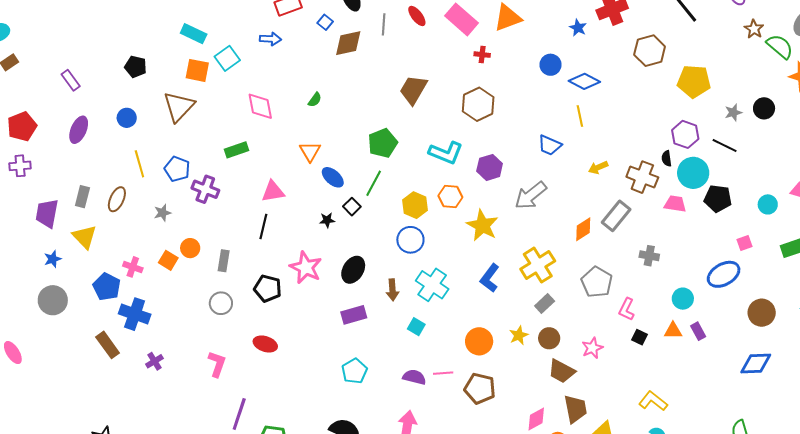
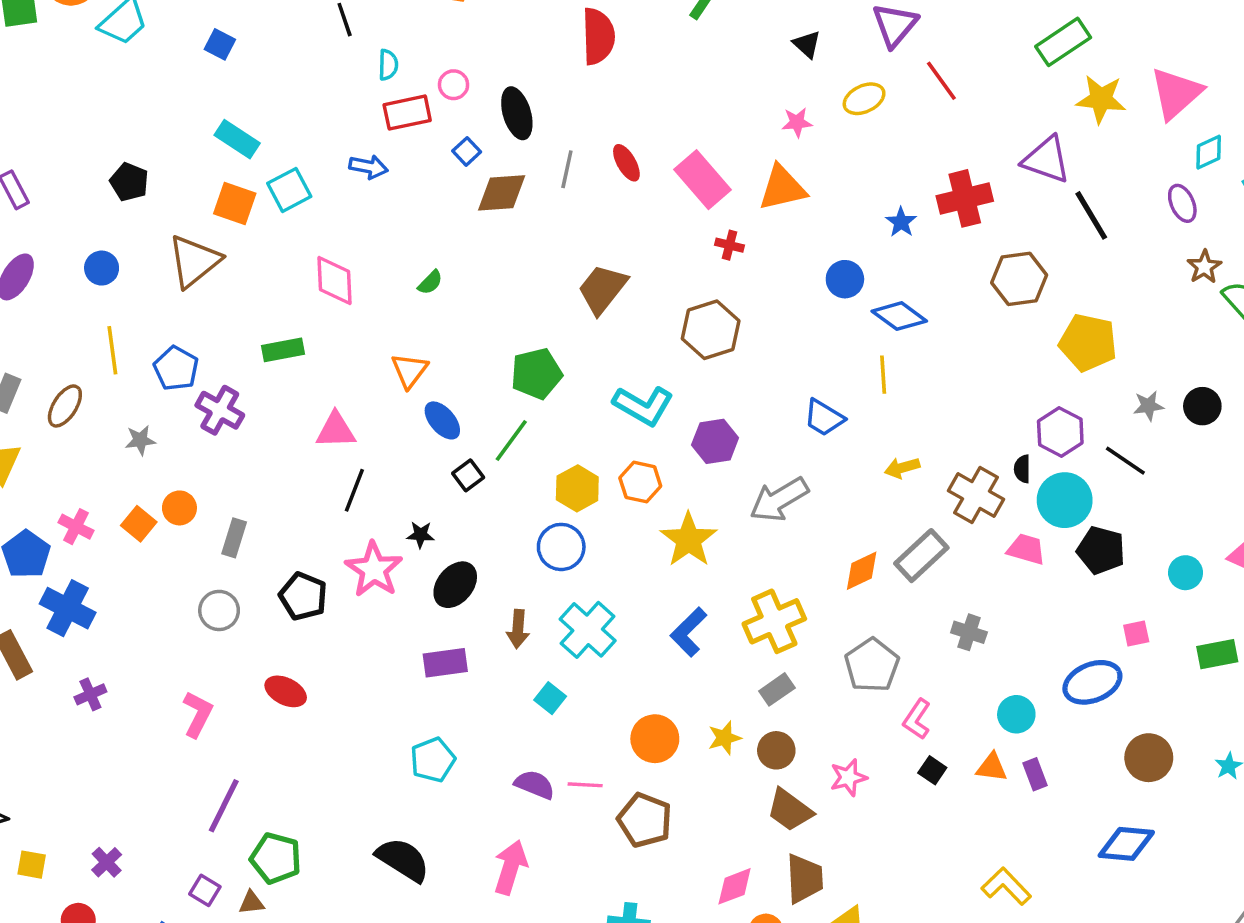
black star: (327, 220) -> (421, 535), moved
black line: (263, 227) -> (354, 490), moved
yellow L-shape: (653, 401) -> (1006, 886), moved

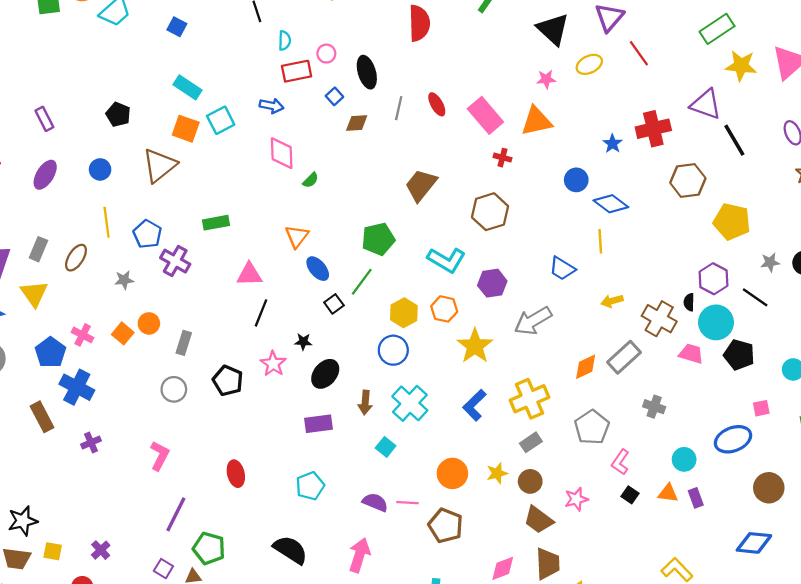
black triangle: (807, 44) -> (553, 29), size x1.8
brown diamond: (502, 193) -> (357, 123), size x0.7
pink diamond: (335, 280) -> (282, 153), moved
pink star: (374, 569) -> (273, 364), size x0.7
red ellipse: (286, 691) -> (236, 474), moved, turned 50

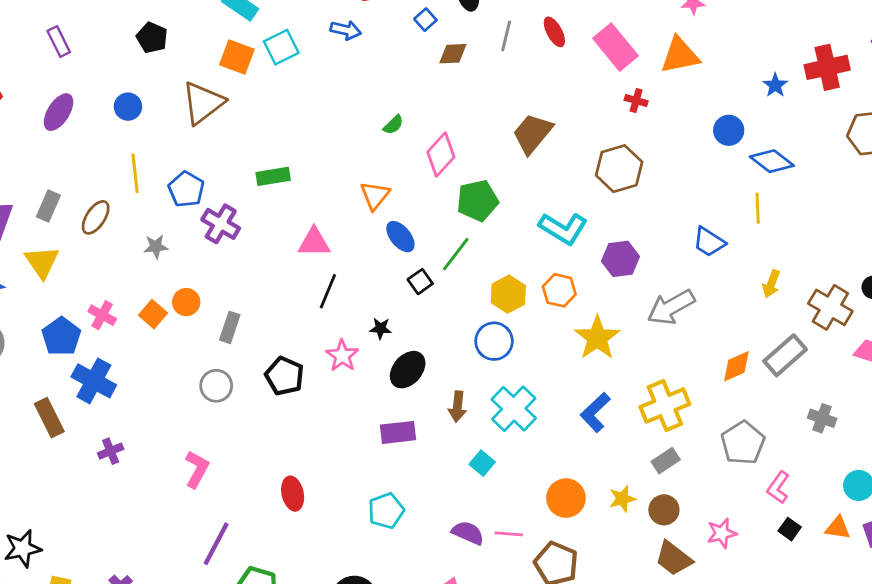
pink diamond: (282, 153) -> (441, 154), moved, turned 44
yellow arrow: (612, 301) -> (771, 284), turned -55

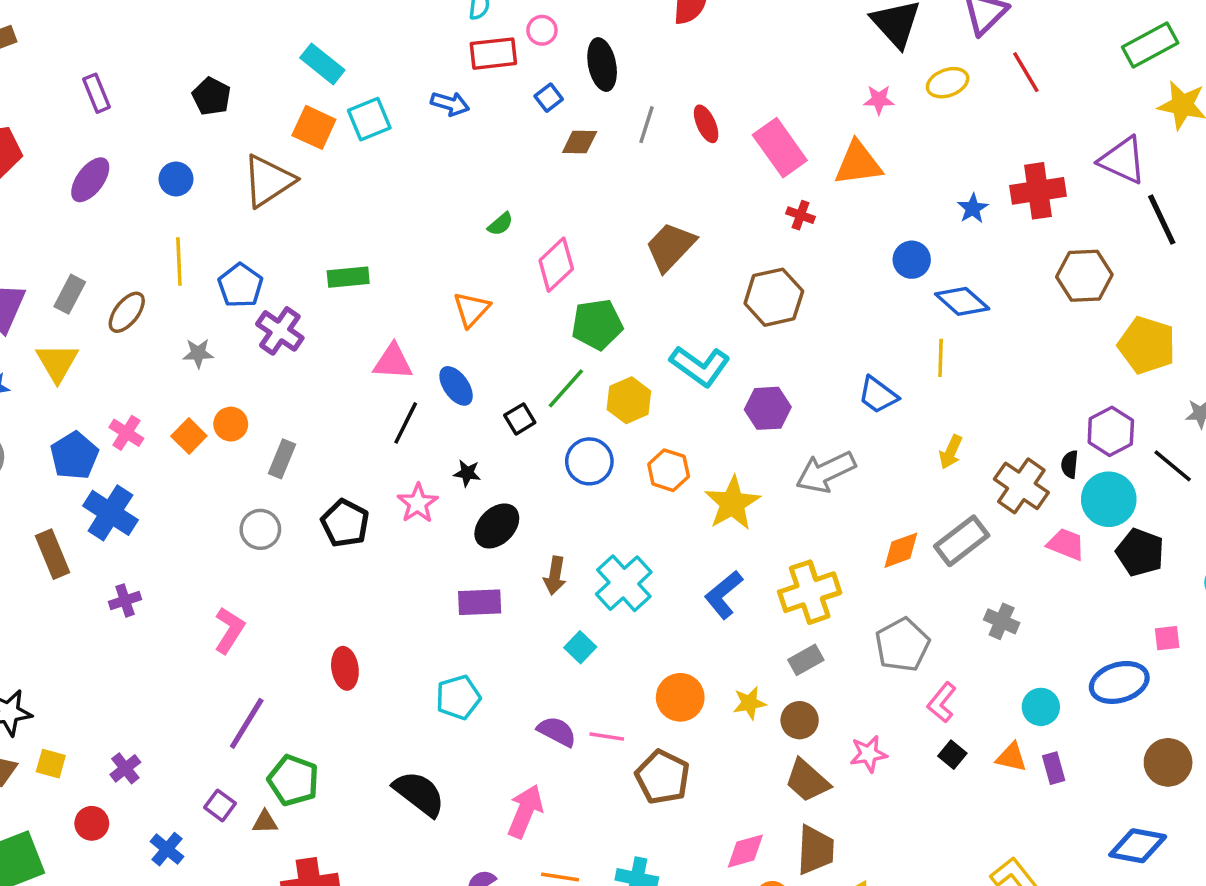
blue ellipse: (400, 237) -> (456, 386), moved
orange hexagon: (559, 290) -> (669, 470), moved
yellow hexagon: (508, 294) -> (629, 400), moved
blue circle: (494, 341) -> (589, 461), moved

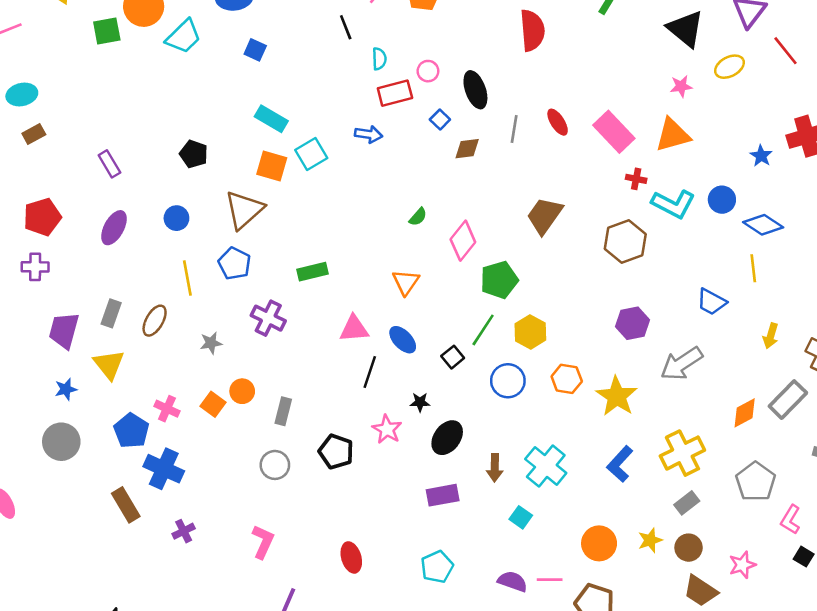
blue pentagon: (240, 285) -> (234, 264), moved
cyan L-shape: (700, 366) -> (673, 204), moved

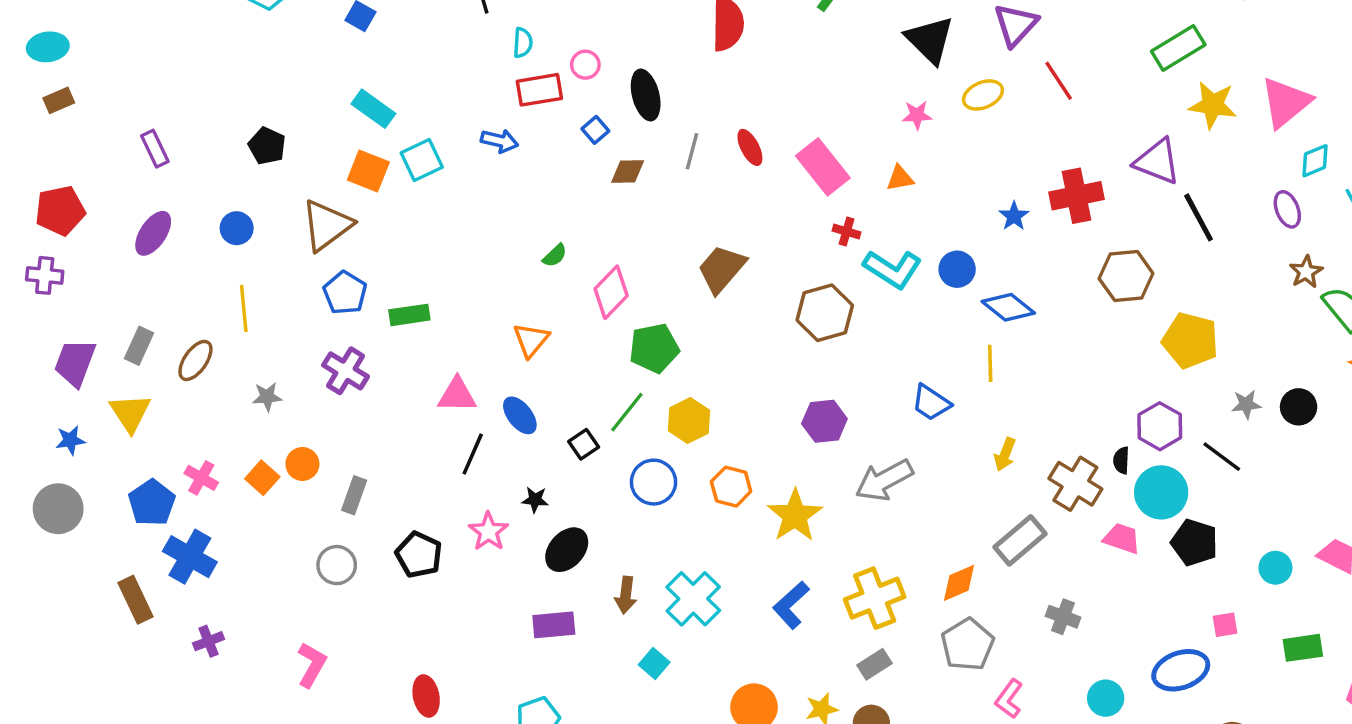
orange triangle: (673, 135) -> (900, 178), size x0.6
blue pentagon: (234, 264) -> (345, 293), moved
orange diamond: (745, 413) -> (959, 583), moved

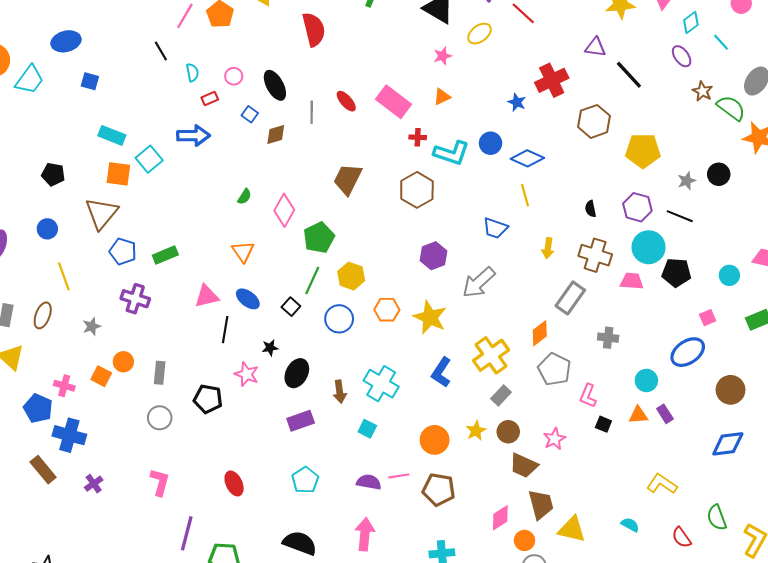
red rectangle: (539, 90) -> (210, 99), size x0.6
blue arrow: (500, 141) -> (193, 136), size x1.4
purple triangle: (1157, 162) -> (595, 47), size x0.7
black semicircle: (1121, 460) -> (591, 209), moved

